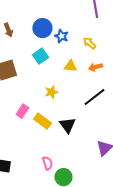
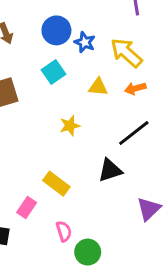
yellow arrow: (89, 43) -> (126, 53), size x1.6
pink rectangle: (22, 111) -> (27, 207), moved
yellow rectangle: (42, 121) -> (56, 184), moved
black triangle: (67, 125) -> (110, 170), moved, turned 48

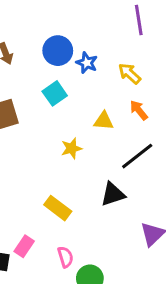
yellow arrow: (126, 53) -> (130, 74), size x0.7
yellow triangle: (98, 87) -> (104, 121), moved
orange arrow: (135, 88) -> (139, 110), turned 66
pink rectangle: (27, 207) -> (24, 246), moved

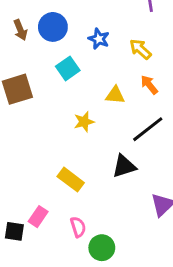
blue circle: (58, 51) -> (53, 27), moved

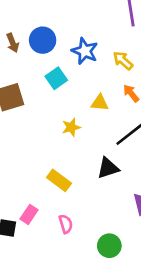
blue star: (99, 39) -> (85, 51), size x1.4
green circle: (102, 248) -> (109, 246), moved

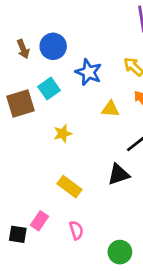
blue star: (85, 51) -> (89, 72), moved
cyan square: (56, 78) -> (49, 89), moved
yellow star: (71, 127) -> (63, 134), moved

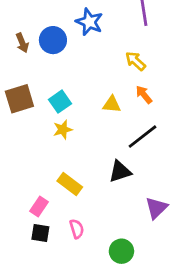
blue star: (89, 72) -> (89, 22), moved
cyan square: (49, 89) -> (60, 102), moved
pink rectangle: (40, 221) -> (39, 206), moved
black square: (18, 234) -> (40, 233), moved

